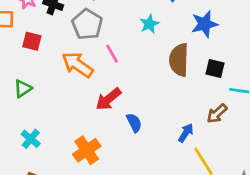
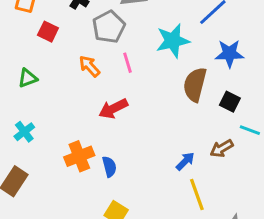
cyan star: (149, 24) -> (173, 41), size x1.6
orange arrow: (77, 65) -> (89, 66), size x0.7
blue semicircle: (134, 123) -> (109, 167), moved

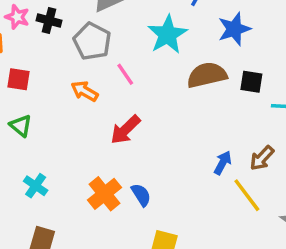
red square: (48, 32) -> (18, 79), moved
green triangle: (28, 78) -> (21, 126), turned -42
brown semicircle: (195, 85) -> (207, 75), turned 80
brown arrow: (222, 148) -> (262, 158), moved

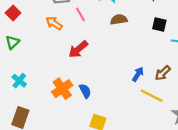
brown semicircle: (207, 75) -> (119, 20), moved, size x0.7
red square: (18, 79) -> (13, 13), turned 32
green triangle: (21, 126) -> (12, 42), turned 32
yellow line: (247, 195) -> (152, 96), turned -30

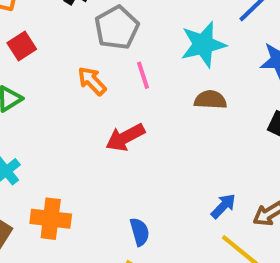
orange cross: (62, 89) -> (51, 219), moved, turned 30
blue semicircle: (85, 91) -> (140, 232), moved

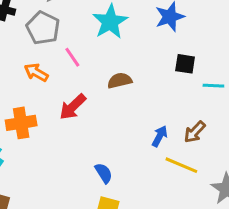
brown semicircle: (210, 100) -> (120, 81), moved
orange cross: (51, 219) -> (21, 123), moved

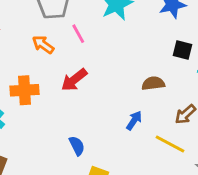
brown semicircle: (120, 81) -> (153, 83), moved
blue arrow: (160, 136) -> (134, 120), moved
blue semicircle: (104, 173) -> (77, 146), moved

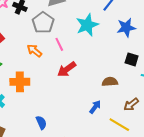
red arrow: (74, 80) -> (67, 69), moved
blue semicircle: (77, 146) -> (41, 123), moved

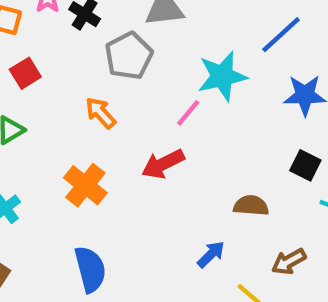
pink line: (59, 44) -> (188, 113), moved, turned 56
orange cross: (20, 82) -> (85, 185), moved, turned 30
blue semicircle: (41, 123) -> (90, 269), size x1.5

